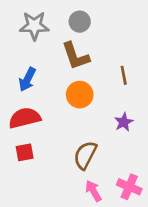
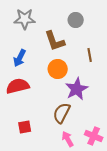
gray circle: (80, 22) -> (76, 20), moved
purple star: (124, 122) -> (77, 89), moved, size x1.6
red square: (25, 152) -> (25, 127), moved

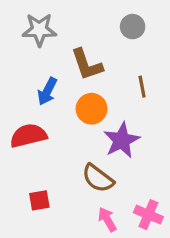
gray circle: (76, 20) -> (133, 27), moved
blue arrow: (20, 58) -> (47, 91), moved
brown semicircle: (62, 113) -> (98, 178), turned -80

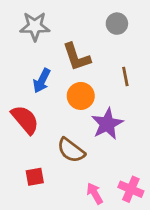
red semicircle: (28, 136) -> (25, 120), turned 64
brown semicircle: (98, 178) -> (71, 150), moved

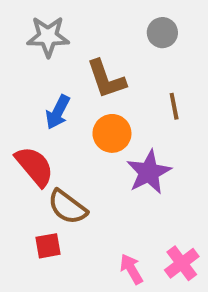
brown semicircle: (71, 150) -> (67, 207), moved
pink cross: (131, 189) -> (182, 263), turned 30

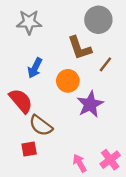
gray circle: (162, 33) -> (98, 20), size x1.5
brown L-shape: (106, 79) -> (80, 48), moved
brown line: (174, 106) -> (105, 64), turned 49

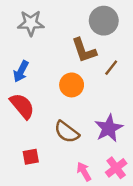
blue arrow: (35, 68) -> (21, 71), moved
purple star: (90, 104) -> (109, 128), moved
brown semicircle: (41, 126) -> (67, 132), moved

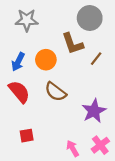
orange circle: (72, 85) -> (46, 60), moved
brown semicircle: (67, 132) -> (55, 92), moved

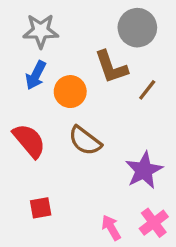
blue arrow: (18, 62) -> (36, 75), moved

